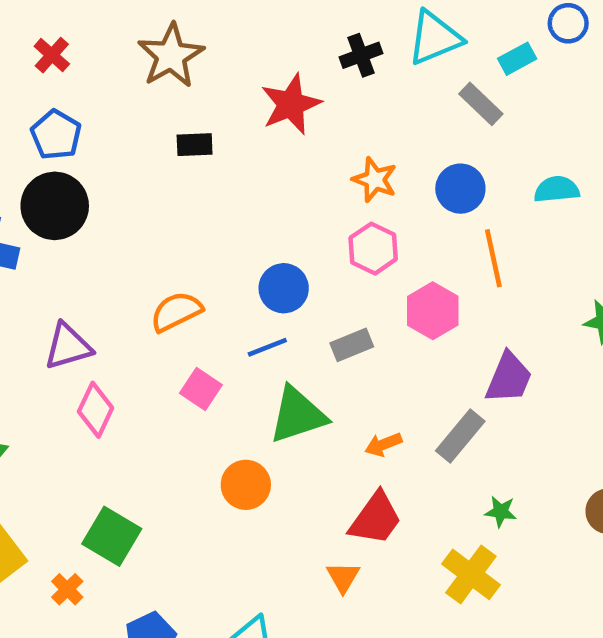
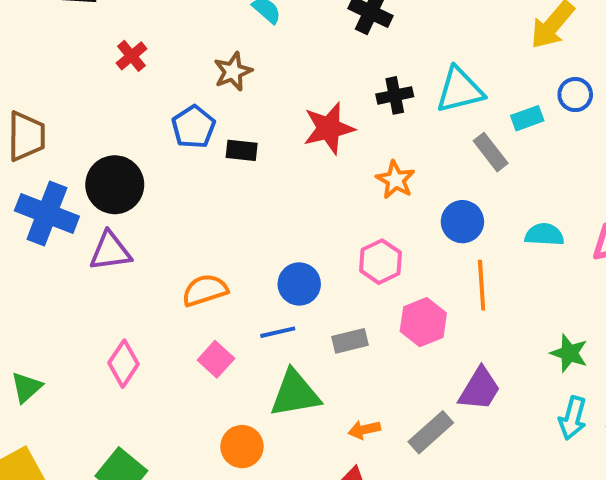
brown star: (171, 56) -> (233, 72), size x0.7
blue pentagon: (56, 135) -> (193, 127), moved
orange star: (375, 180) -> (395, 180), moved
purple triangle: (68, 346) -> (110, 251), moved

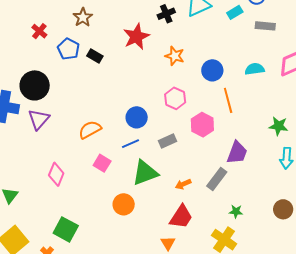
red cross: (131, 56) -> (39, 31), moved
black rectangle: (242, 150) -> (95, 56), turned 35
gray rectangle: (491, 152) -> (265, 26), moved, turned -36
purple triangle: (110, 251) -> (39, 119), turned -30

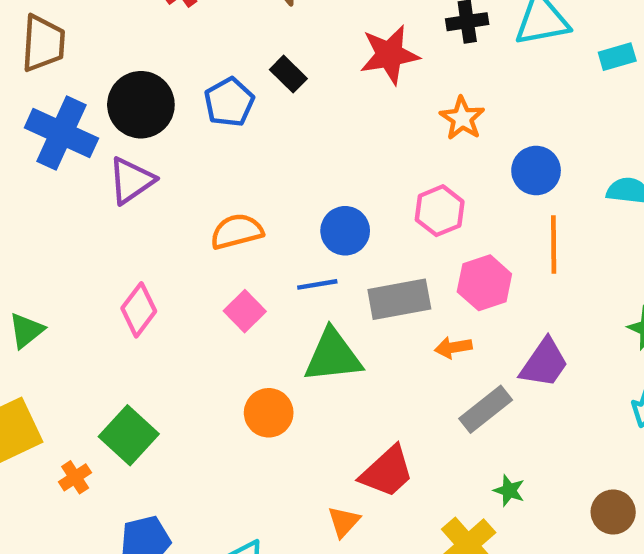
blue pentagon: (68, 49) -> (229, 102), moved
gray rectangle: (167, 141) -> (399, 299), size x1.5
orange arrow: (183, 184) -> (453, 347), moved

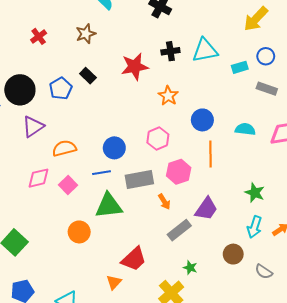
purple triangle: (131, 180) -> (33, 127), moved
pink diamond: (139, 310) -> (39, 178), moved, turned 40
orange arrow: (453, 347) -> (164, 202), turned -112
brown circle: (613, 512) -> (233, 254), moved

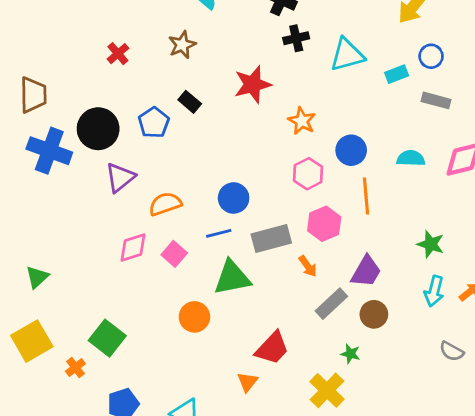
black cross: (170, 51) -> (296, 38), moved
pink hexagon: (158, 139) -> (308, 174), moved
brown circle: (233, 254) -> (374, 314), moved

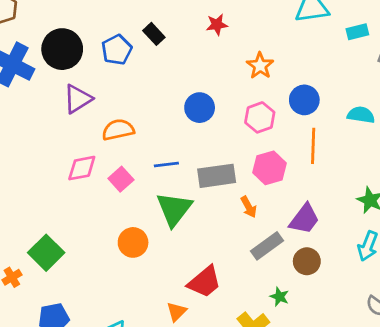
red star: (253, 84) -> (217, 25), size x0.6
blue circle: (234, 198) -> (200, 108), moved
green triangle: (232, 278) -> (174, 209), turned -48

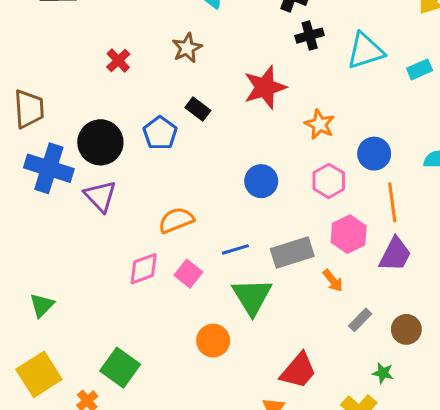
red star: (217, 25) -> (265, 87), size x1.8
purple triangle: (78, 99) -> (100, 196), moved, turned -32
purple trapezoid: (304, 219) -> (395, 254), moved
gray rectangle: (267, 246) -> (360, 320), size x0.7

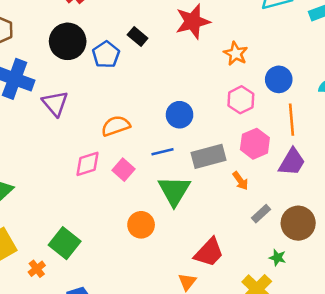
black circle: (100, 142) -> (68, 41), moved
blue circle: (261, 181) -> (180, 115), moved
brown circle: (406, 329) -> (298, 223), size x1.4

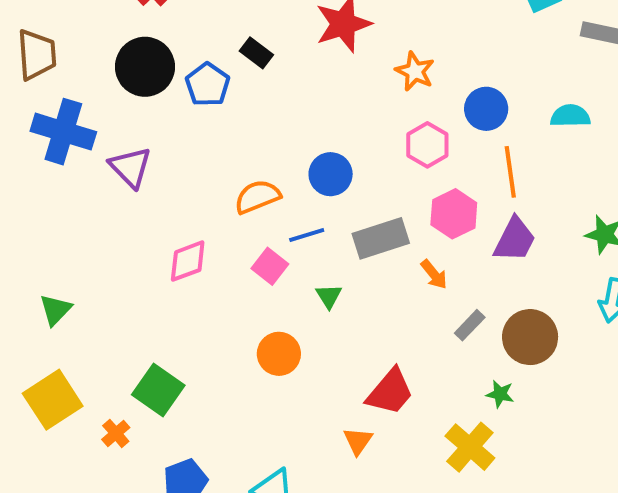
orange semicircle: (116, 126) -> (257, 197), moved
pink square: (124, 170) -> (270, 266), moved
green triangle: (174, 191) -> (329, 296), size x0.5

